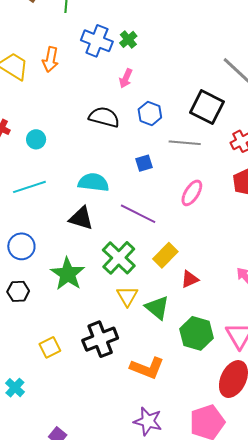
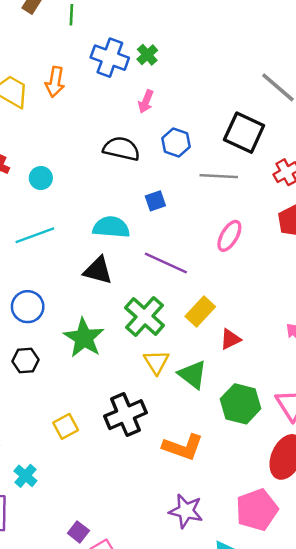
blue square: (144, 163) -> (155, 201), moved

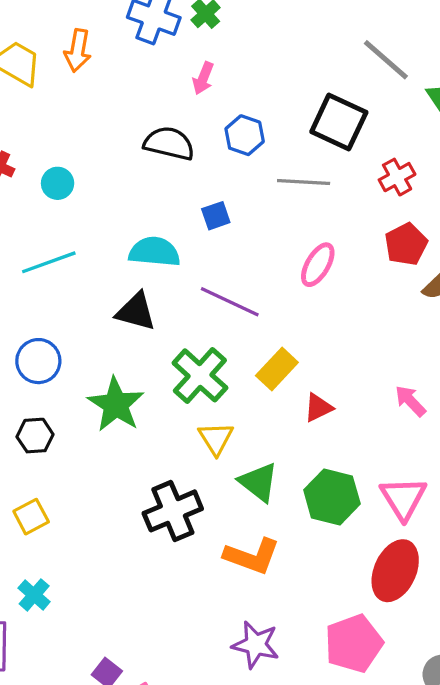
green triangle: (193, 375) -> (259, 482), moved
yellow square: (66, 426) -> (31, 517), moved

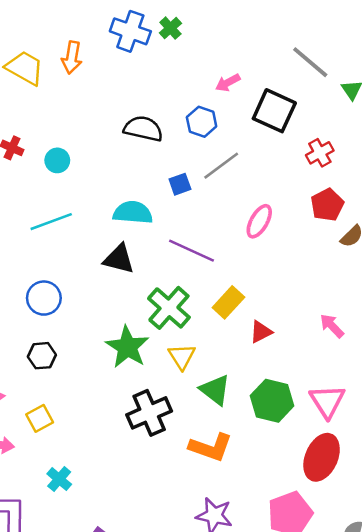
pink arrow: (203, 78) -> (228, 83), moved, turned 40
gray line: (304, 182) -> (221, 166), moved, turned -39
green star: (116, 405) -> (127, 347), moved
cyan cross: (34, 595) -> (59, 479), moved

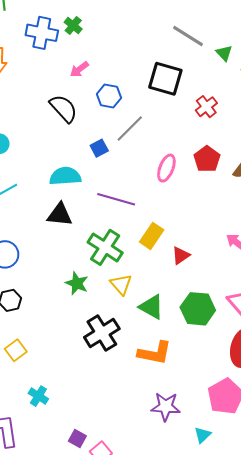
pink arrow: (228, 83) -> (79, 69), moved
black semicircle: (143, 129) -> (64, 108), turned 44
red pentagon: (327, 205) -> (207, 159), moved
green star: (127, 347) -> (77, 283), size x0.7

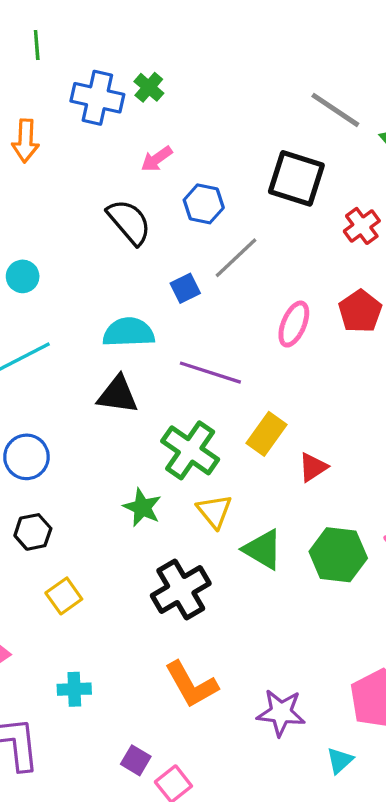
yellow square: (16, 350) -> (64, 596), moved
orange L-shape: (155, 353) -> (191, 684), moved, turned 48
cyan cross: (38, 396) -> (74, 689), turned -36

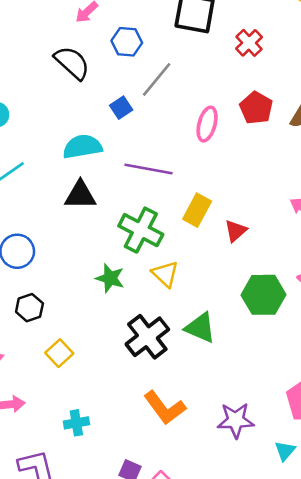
green triangle: (263, 549) -> (200, 328), moved

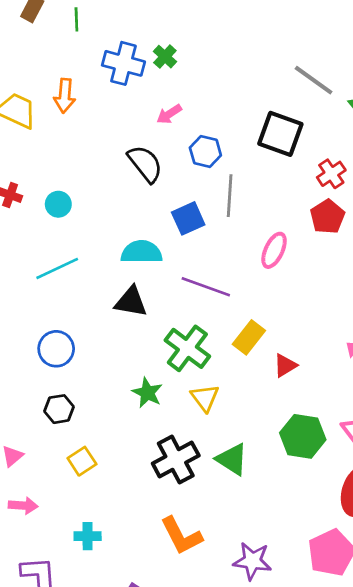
gray line: (157, 79) -> (230, 196), turned -45
blue square: (121, 108) -> (188, 218), size x1.4
red pentagon: (256, 108) -> (327, 217), moved

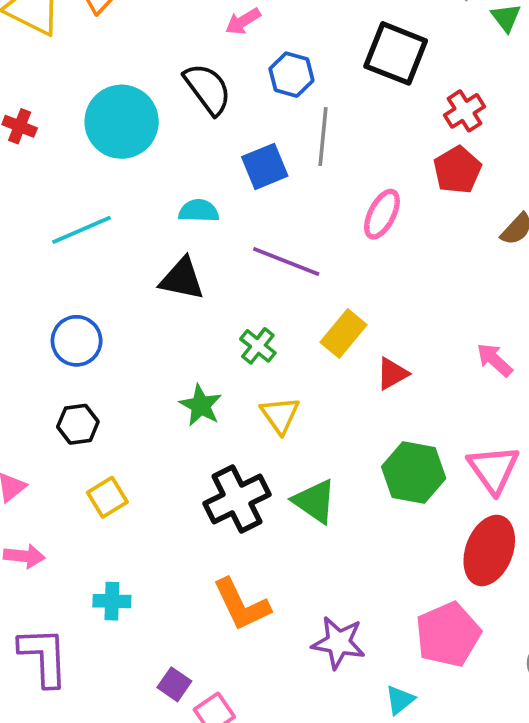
cyan circle: (58, 204) -> (122, 122), moved, size x2.0
cyan semicircle: (141, 252) -> (199, 211), size x0.7
green cross: (187, 348) -> (258, 346), size x0.6

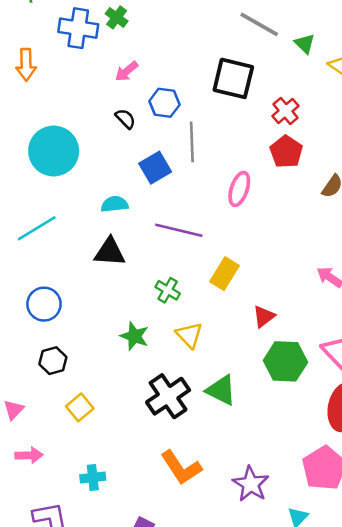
black semicircle: (208, 89) -> (125, 119), moved, size x0.6
red triangle: (392, 374) -> (264, 316), moved
purple star: (339, 643) -> (251, 484), turned 30

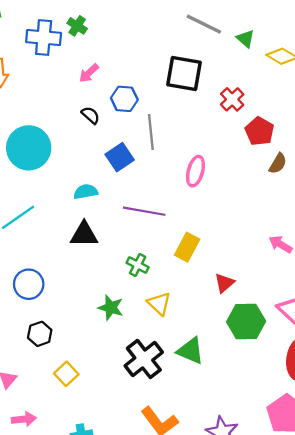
red pentagon: (286, 152) -> (259, 131), moved

